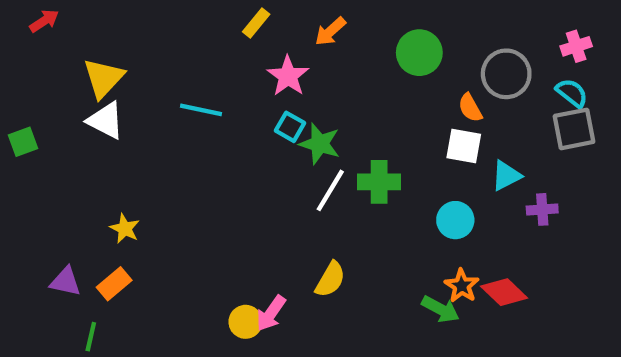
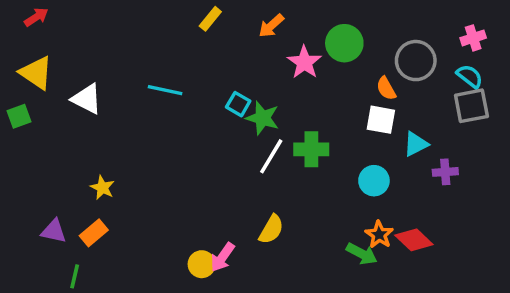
pink star: (288, 76) -> (304, 62), moved
yellow triangle: (104, 78) -> (36, 73), moved, turned -39

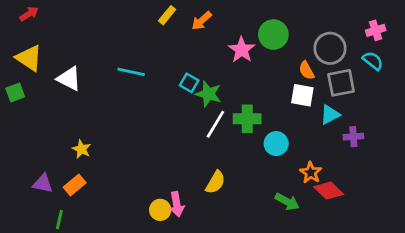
orange arrow: (271, 26) -> (202, 21), moved
gray square: (471, 106) -> (341, 83), moved
cyan circle: (374, 181) -> (276, 144), moved
orange star: (379, 235) -> (311, 173), moved
pink arrow: (223, 257) -> (177, 204), turned -45

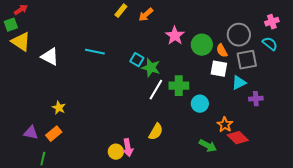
green circle: (273, 35) -> (202, 45), moved
green square: (15, 93) -> (11, 25), moved

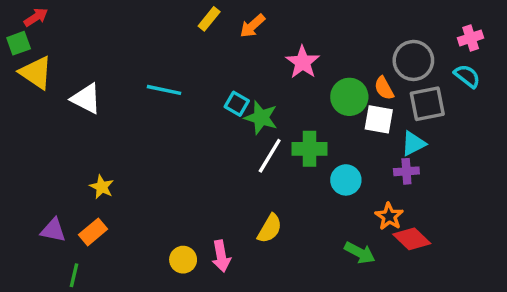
green circle: (202, 45) -> (349, 97), moved
purple cross: (256, 99) -> (406, 171), moved
yellow circle: (116, 152) -> (183, 260), moved

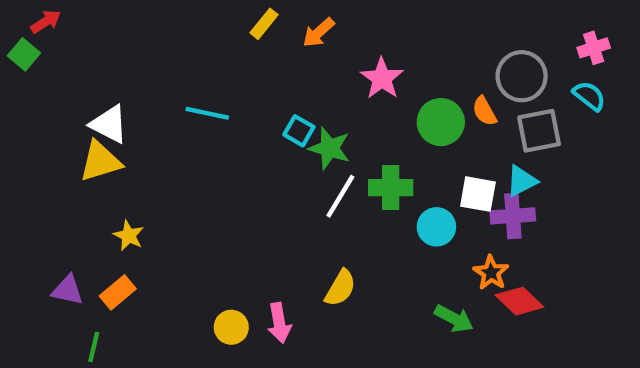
green square: (19, 43) -> (24, 54), turned -30
yellow triangle: (36, 73) -> (100, 161), moved, turned -51
white square: (379, 119) -> (478, 194), moved
purple cross: (406, 171) -> (513, 216), size x1.4

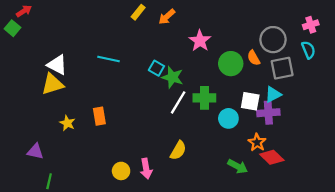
cyan semicircle: (589, 96) -> (308, 50), turned 30
orange rectangle: (118, 292) -> (99, 116), moved, turned -60

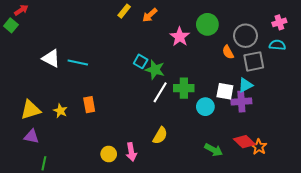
cyan semicircle: (308, 50) -> (277, 45), turned -63
cyan line: (108, 59) -> (78, 62), moved
green circle: (231, 64) -> (207, 24), moved
yellow triangle: (52, 84) -> (31, 110), moved
orange star: (257, 142) -> (259, 147), moved

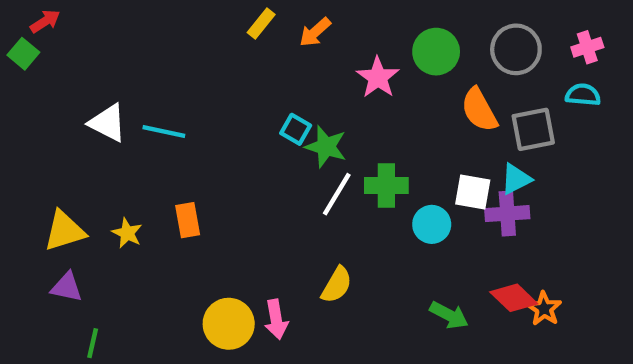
gray circle: (245, 36) -> (516, 49), moved
orange semicircle: (228, 52) -> (479, 110), size x1.5
yellow circle: (109, 154) -> (229, 324), size x1.5

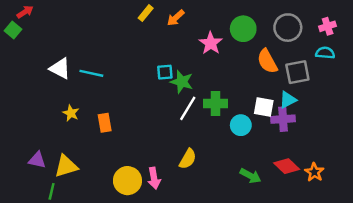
cyan square: (296, 129) -> (165, 72), turned -35
yellow triangle: (64, 231) -> (66, 166), moved
yellow star: (127, 233) -> (71, 113), moved
orange star: (544, 309) -> (314, 172), moved

